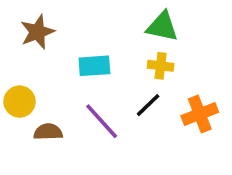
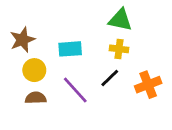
brown star: (37, 32) -> (22, 40), moved
yellow circle: (20, 102) -> (34, 70), moved

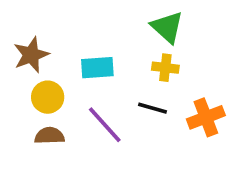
green triangle: (120, 20) -> (167, 27), turned 30
black line: (110, 78) -> (153, 108), turned 60

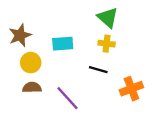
orange cross: (206, 117) -> (131, 89), moved
purple line: (105, 125) -> (67, 98), moved

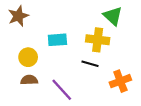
green triangle: (108, 18) -> (113, 16), moved
brown star: (20, 35) -> (18, 16), moved
yellow cross: (107, 44) -> (98, 40), size x1.5

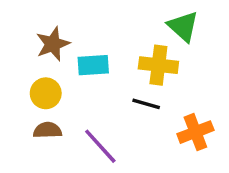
brown star: (18, 16) -> (53, 44), moved

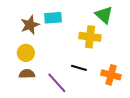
cyan rectangle: (93, 65) -> (53, 18), moved
black line: (146, 104) -> (79, 68), moved
orange cross: (195, 132) -> (111, 75), turned 36

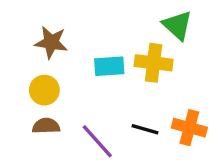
cyan rectangle: (53, 18) -> (109, 66), moved
brown star: (30, 25) -> (51, 42), turned 30
black line: (79, 68) -> (145, 129), moved

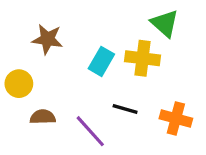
cyan rectangle: (109, 66) -> (101, 61), turned -56
yellow circle: (44, 90) -> (19, 84), moved
black line: (145, 129) -> (125, 109), moved

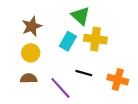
green triangle: (165, 23) -> (81, 16), moved
brown star: (47, 39) -> (32, 26), turned -30
yellow circle: (19, 84) -> (31, 53), moved

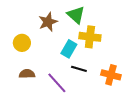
brown star: (32, 26) -> (48, 22), moved
cyan rectangle: (68, 41) -> (69, 49), moved
yellow circle: (31, 53) -> (22, 43), moved

